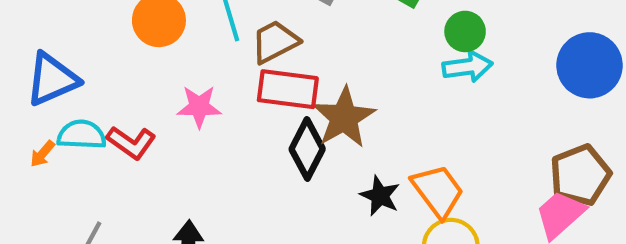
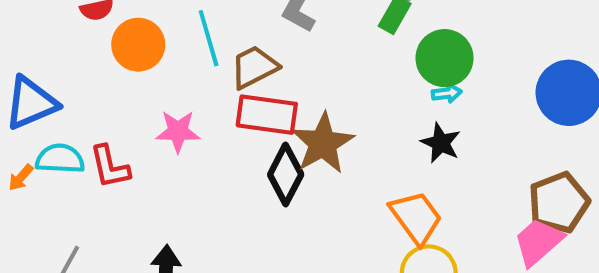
green circle: (465, 31) -> (445, 58), size x1.4
cyan arrow: (468, 67) -> (447, 93), size x0.6
red L-shape: (131, 143) -> (110, 167), turned 42
black star: (380, 196) -> (441, 143), moved

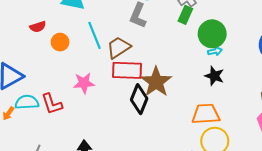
orange circle: (138, 45) -> (60, 42), size x0.7
orange trapezoid: (416, 217) -> (206, 114), turned -52

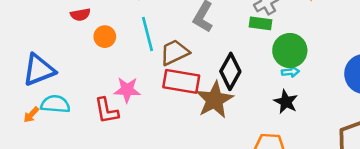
green rectangle: (185, 15) -> (261, 23), turned 66
black diamond: (139, 99) -> (230, 71), moved
red L-shape: (52, 104) -> (106, 111), moved

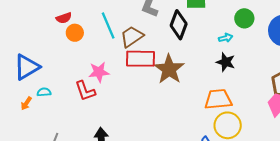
red semicircle: (80, 15) -> (64, 18), moved
green circle: (290, 51) -> (244, 18), moved, size x0.7
black diamond: (230, 71) -> (179, 25), moved
cyan semicircle: (55, 104) -> (44, 92), size x0.6

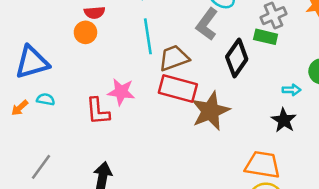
orange circle: (75, 33) -> (85, 32), moved

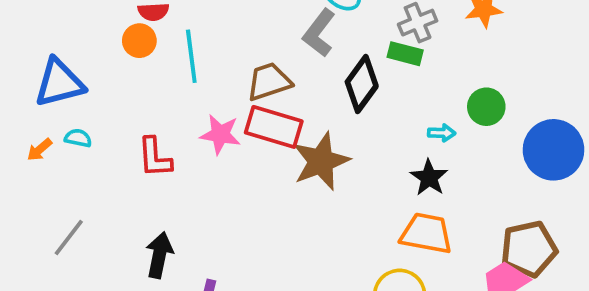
cyan line: (148, 36) -> (191, 56), moved
pink star: (121, 92) -> (220, 134), moved
orange trapezoid: (263, 165) -> (426, 233), moved

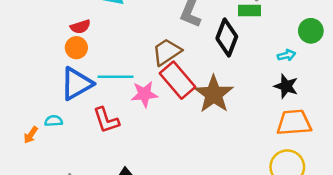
cyan line: (191, 56) -> (116, 77), moved, turned -68
blue triangle: (59, 83) -> (76, 84), moved
red rectangle: (274, 127) -> (178, 80), turned 48

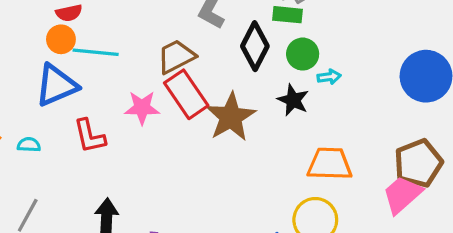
green circle: (311, 31) -> (303, 54), moved
cyan line: (116, 77) -> (96, 52), moved
black star: (286, 86) -> (293, 100), moved
cyan semicircle: (54, 121) -> (29, 145), moved

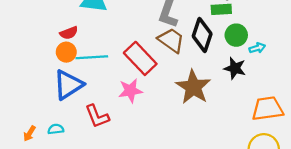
brown trapezoid: (176, 57) -> (171, 40), moved, turned 72
red rectangle: (186, 94) -> (140, 58), moved

